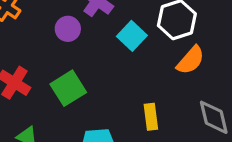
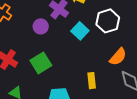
orange semicircle: (191, 60) -> (118, 57), moved

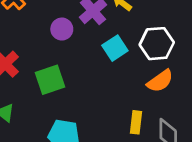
orange semicircle: (118, 57) -> (160, 81), moved
yellow rectangle: (92, 81) -> (136, 122), moved

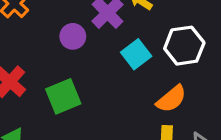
orange semicircle: (160, 81) -> (171, 99), moved

